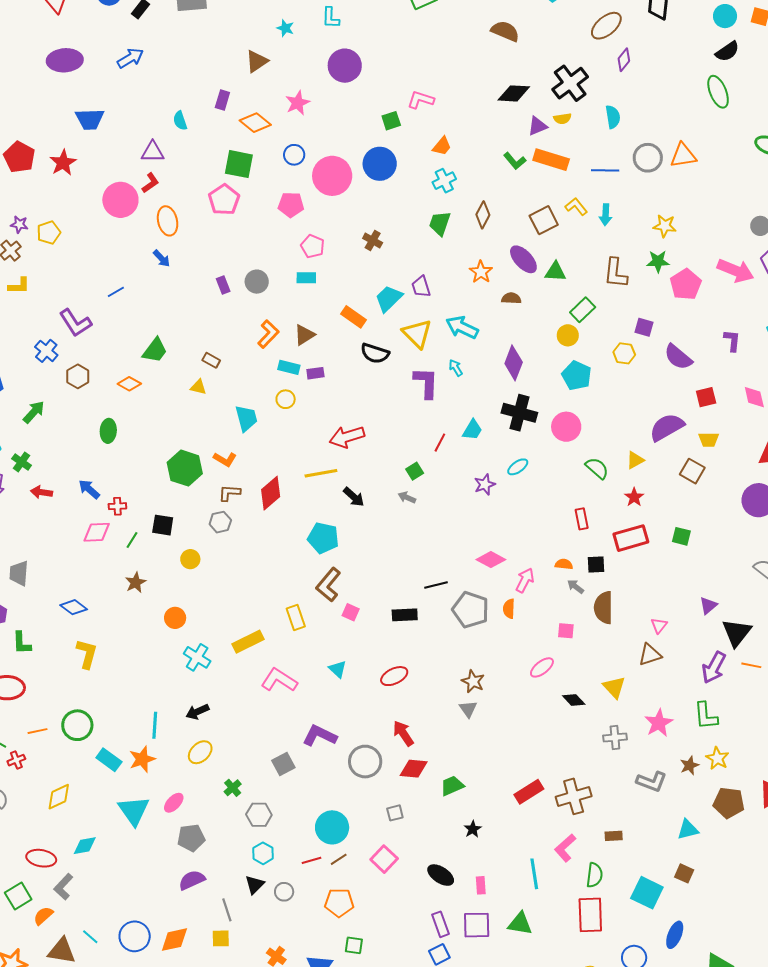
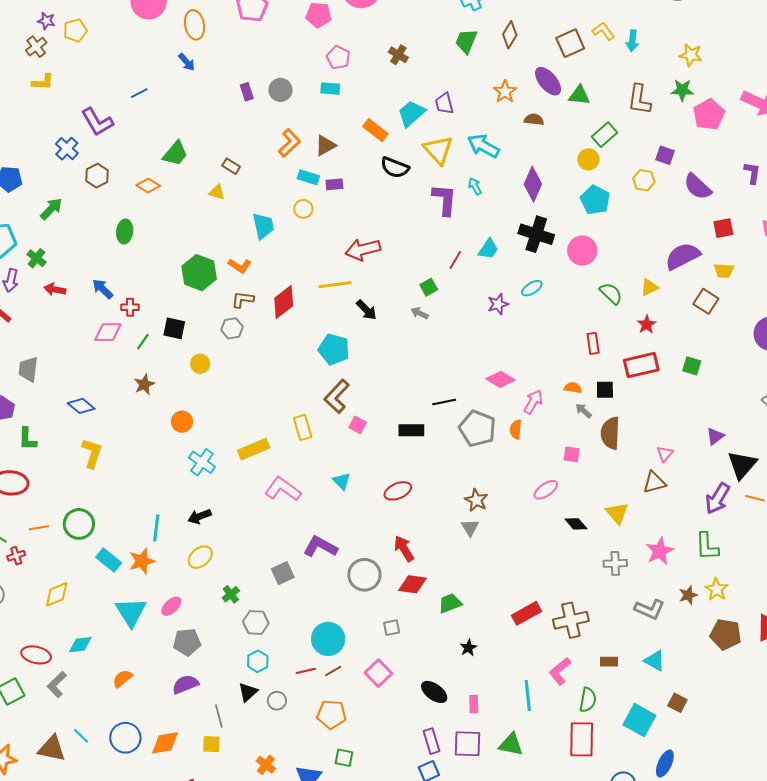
cyan triangle: (688, 830) -> (655, 661), moved, turned 40
orange semicircle: (43, 916) -> (122, 679), moved

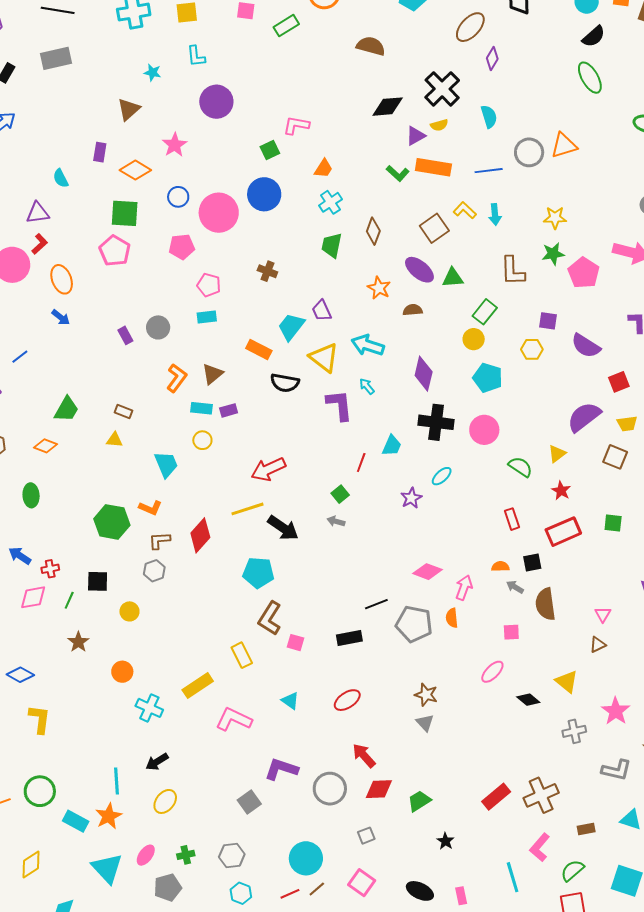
black arrow: (366, 310) -> (283, 528), size x1.4
brown triangle: (654, 482) -> (598, 645), size x0.7
green cross: (231, 594) -> (186, 855), moved, turned 36
green semicircle: (588, 700) -> (572, 870), turned -130

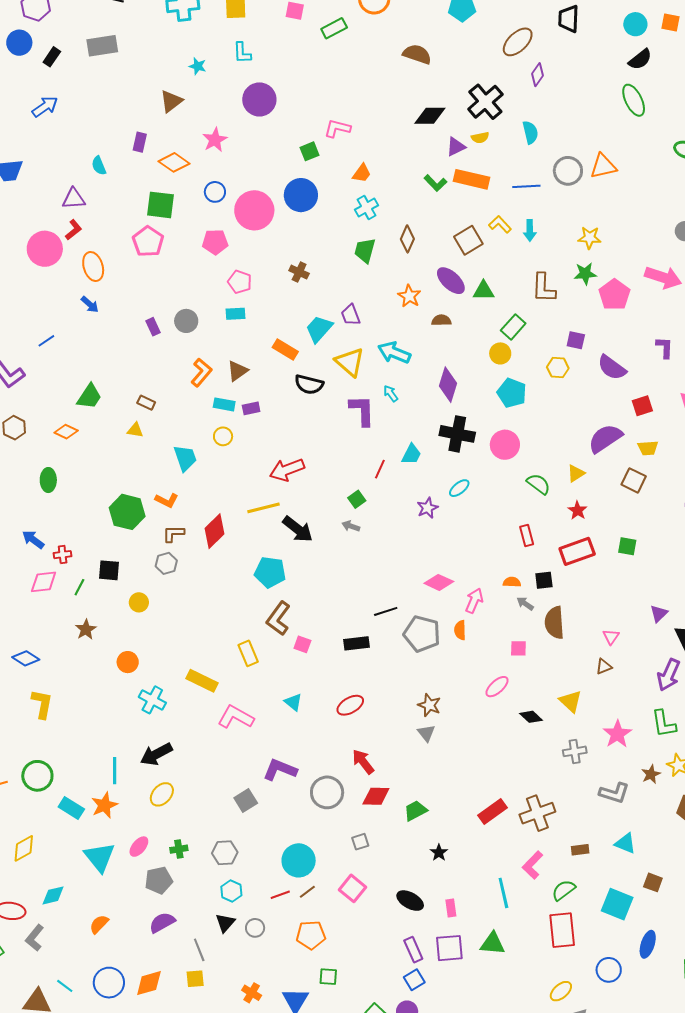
yellow rectangle: (198, 685) -> (202, 681), turned 56
black arrow: (157, 762) -> (156, 754), size x1.4

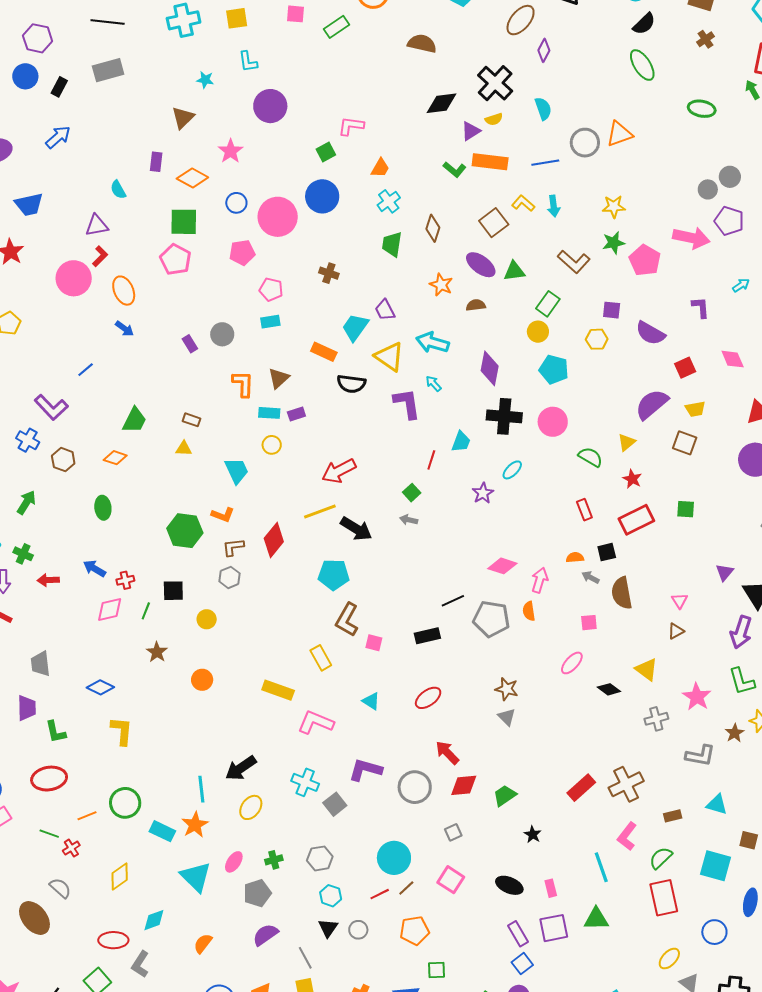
brown L-shape: (544, 288) -> (574, 262), turned -44
orange L-shape: (201, 373) -> (243, 384), turned -32
cyan cross: (152, 700) -> (305, 782), moved

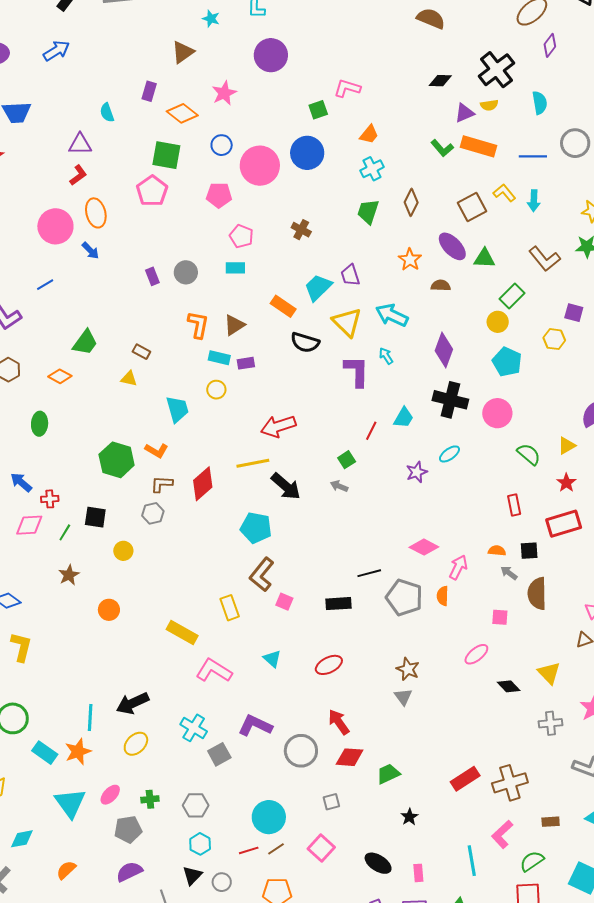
black diamond: (442, 103) -> (440, 81), size x0.7
pink circle: (74, 278) -> (55, 226), moved

